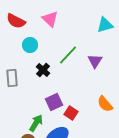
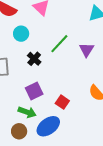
purple square: (54, 102) -> (34, 91), moved
green arrow: (36, 123) -> (27, 112), turned 78

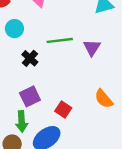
green line: (59, 44) -> (60, 40), turned 40
green arrow: (27, 112) -> (22, 121), turned 66

